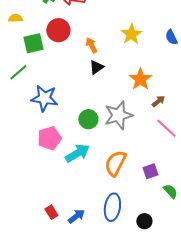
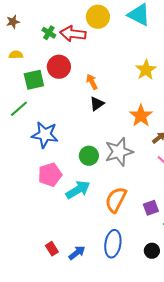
yellow star: (131, 34) -> (146, 70), moved
black circle: (144, 221) -> (152, 251), moved

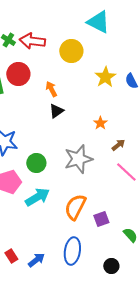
yellow circle: (98, 17) -> (71, 51), moved
orange star: (141, 116) -> (100, 123), size x0.6
green circle: (89, 156) -> (36, 163), moved
purple square: (151, 208) -> (101, 219), moved
black circle: (152, 251) -> (111, 266), moved

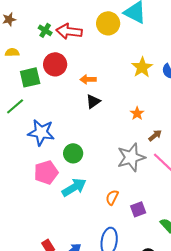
yellow circle: (71, 51) -> (108, 23), moved
orange arrow: (51, 89) -> (88, 79), turned -63
gray star: (78, 159) -> (131, 157), moved
orange semicircle: (75, 207) -> (112, 197), size x0.6

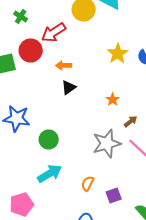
red arrow: (69, 31) -> (54, 32), moved, turned -40
pink pentagon: (46, 172) -> (22, 204), moved

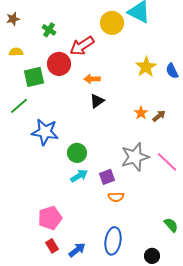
brown arrow: (131, 122) -> (159, 116), moved
cyan arrow: (50, 174) -> (79, 176), moved, size x0.7
orange semicircle: (88, 184) -> (116, 197), turned -119
purple square: (114, 196) -> (107, 177), moved

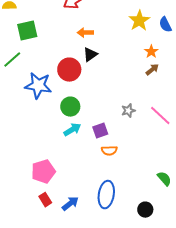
red circle: (59, 64) -> (69, 70), moved
orange star: (141, 113) -> (151, 52), moved
gray star: (135, 157) -> (128, 111), size x0.5

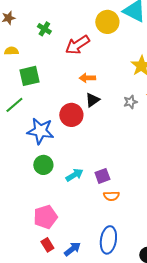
green circle: (70, 107) -> (43, 165), moved
gray star: (128, 111) -> (130, 102), moved

